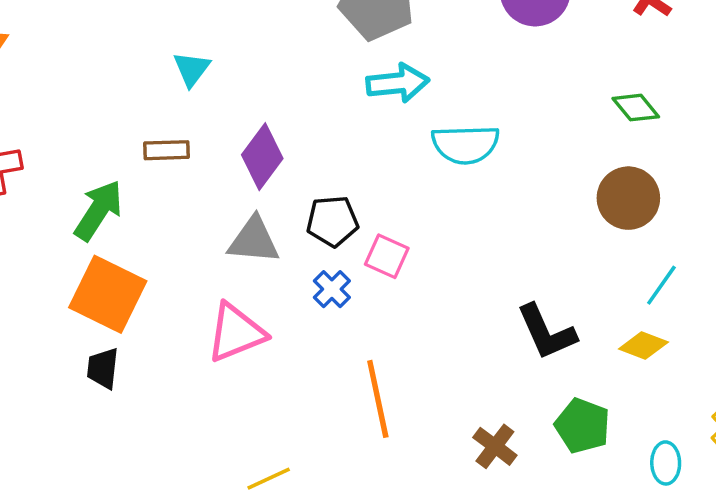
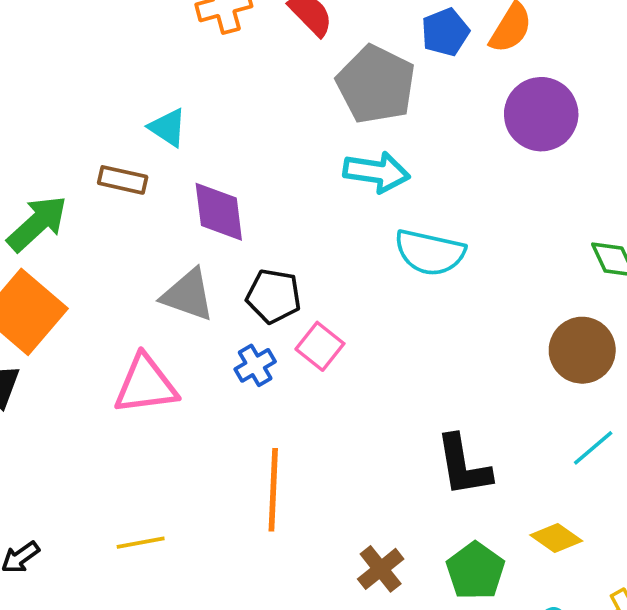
cyan triangle: (192, 69) -> (168, 128), moved, turned -48
purple diamond: (262, 157) -> (219, 212), turned -58
yellow diamond: (643, 345) -> (556, 538), moved

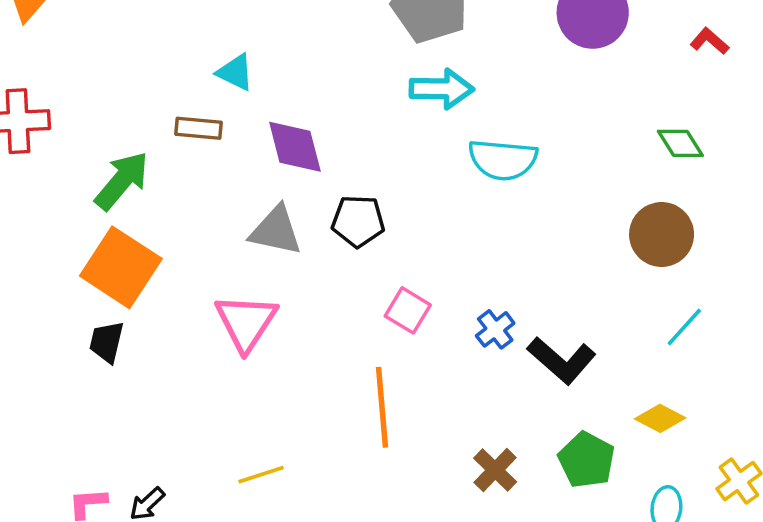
pink square: (320, 346) -> (408, 310), moved
blue cross: (255, 365) -> (495, 329), moved
pink triangle: (146, 385) -> (246, 322), turned -42
black L-shape: (463, 466) -> (562, 360), turned -32

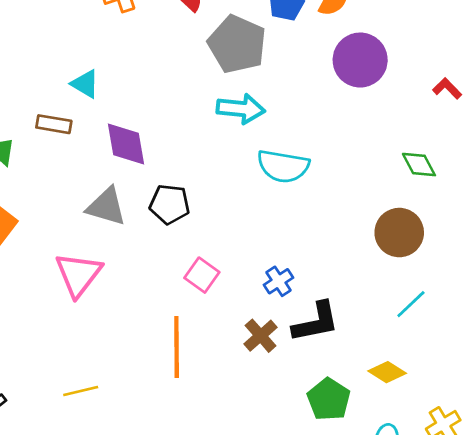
blue cross: (495, 329) -> (279, 281), moved
black L-shape: (562, 360) -> (316, 322), turned -57
brown cross: (495, 470) -> (261, 336), moved

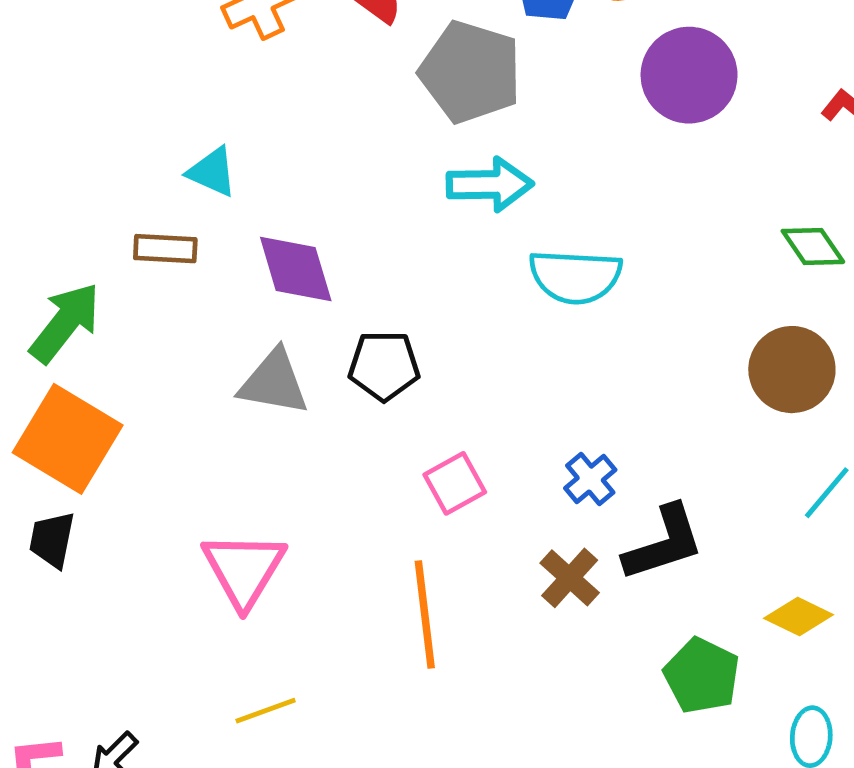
pink triangle: (78, 274) -> (244, 569), moved
pink square: (202, 275) -> (455, 483), turned 32

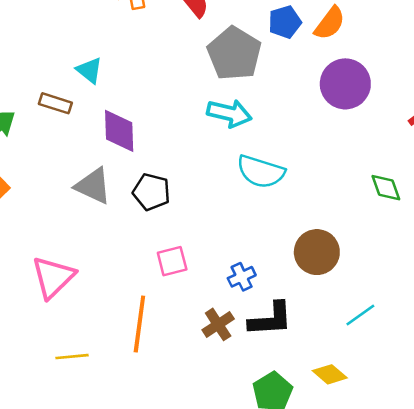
brown circle: (792, 370) -> (317, 252), moved
yellow line: (266, 711) -> (72, 357), moved

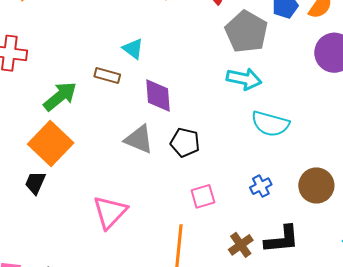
blue cross: (242, 277) -> (261, 186), moved

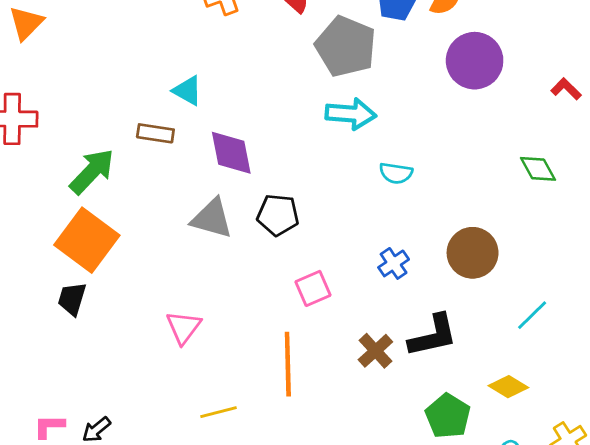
cyan semicircle: (270, 124) -> (396, 173), size x0.6
pink triangle: (110, 212) -> (184, 327), size x0.7

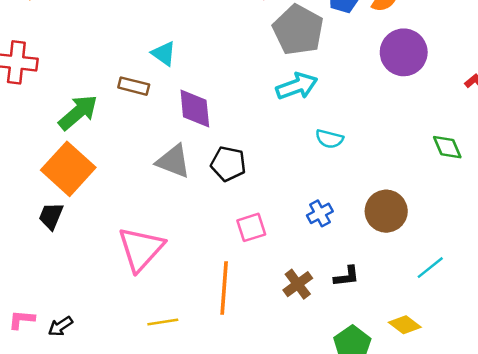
cyan arrow: (351, 114) -> (297, 86), turned -30
pink triangle: (184, 327) -> (141, 249), size x1.6
black L-shape: (433, 336) -> (347, 276), size x0.6

